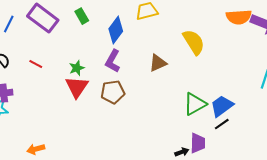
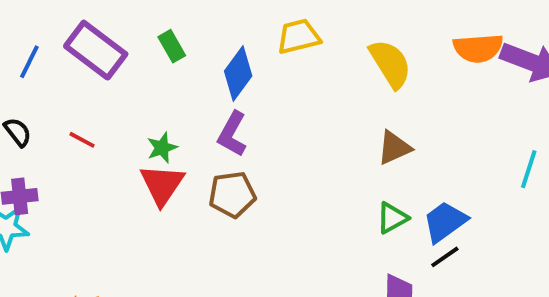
yellow semicircle: (194, 42) -> (390, 64), moved
brown triangle: (158, 63) -> (394, 148), moved
green triangle: (195, 104) -> (392, 218), size x0.7

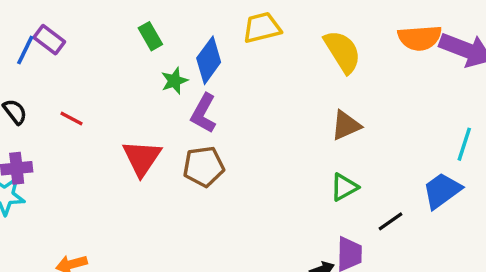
purple rectangle: (96, 50) -> (49, 40), moved, size x0.6
green star: (162, 148) -> (174, 81), moved
blue trapezoid: (445, 222) -> (442, 191), moved

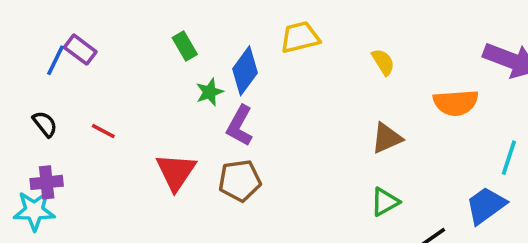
orange semicircle: (420, 38) -> (456, 103), moved
yellow semicircle: (342, 52) -> (383, 62), size x0.6

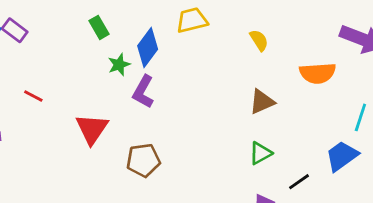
brown pentagon: (240, 181) -> (143, 160), moved

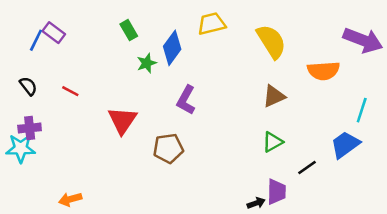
yellow semicircle: (259, 40) -> (271, 41), size x1.8
purple L-shape: (143, 92) -> (186, 100), moved

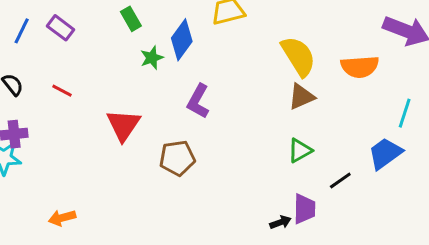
purple rectangle: (54, 33) -> (61, 28), moved
yellow semicircle: (271, 41) -> (298, 56), moved

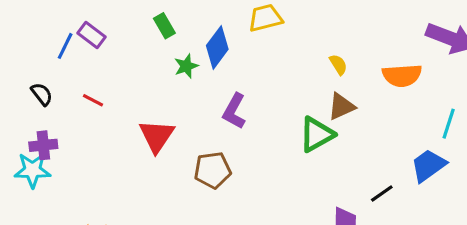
blue line: (22, 31) -> (65, 46), moved
yellow semicircle: (298, 56) -> (338, 65), size x0.5
green triangle: (300, 150) -> (317, 134), moved, size x1.4

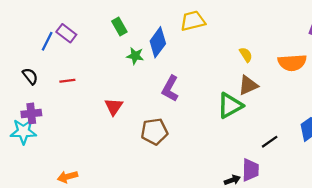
green star: (186, 66) -> (135, 56), turned 30
red line: (93, 100) -> (67, 81), turned -35
red triangle: (157, 136) -> (114, 107), size x0.7
black line: (382, 193) -> (270, 142), moved

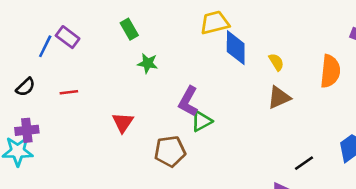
blue diamond: (158, 42) -> (236, 48), moved, turned -36
orange semicircle: (292, 63) -> (330, 71), turned -80
black semicircle: (30, 76) -> (26, 87), turned 84
green triangle: (230, 106) -> (201, 121), moved, size x0.7

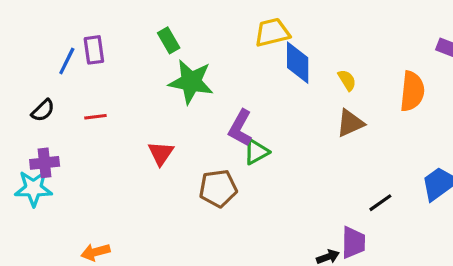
purple rectangle: (68, 37) -> (94, 50), turned 45
green star: (148, 63) -> (191, 82), size x1.8

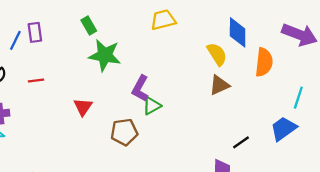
blue diamond: (298, 63) -> (238, 32), moved
yellow semicircle: (347, 80) -> (217, 54), size x1.5

